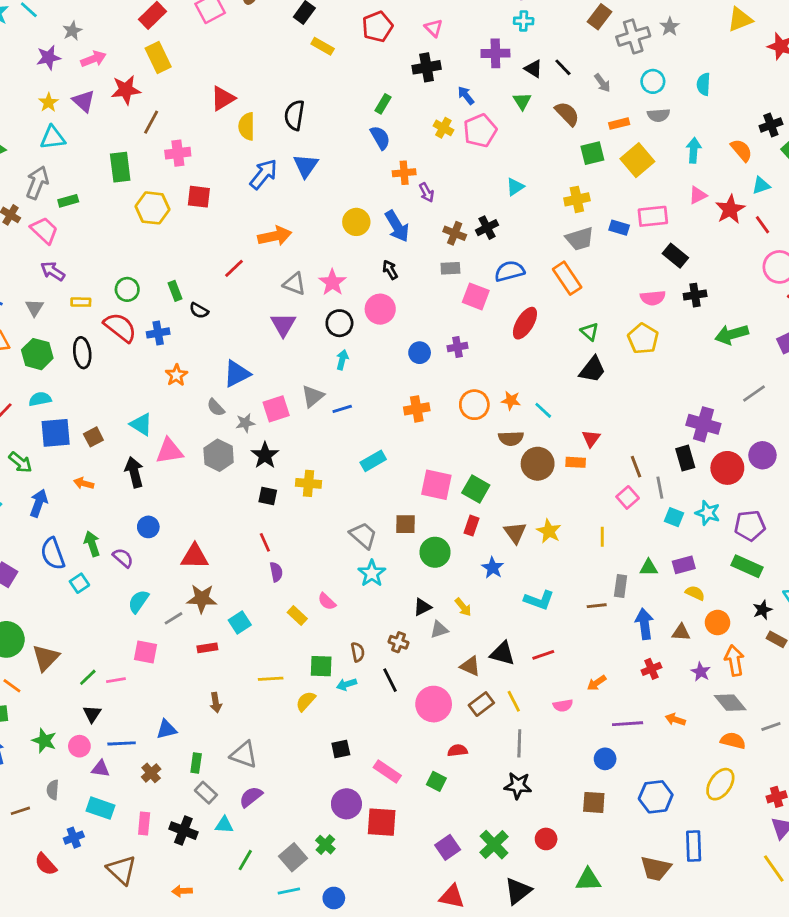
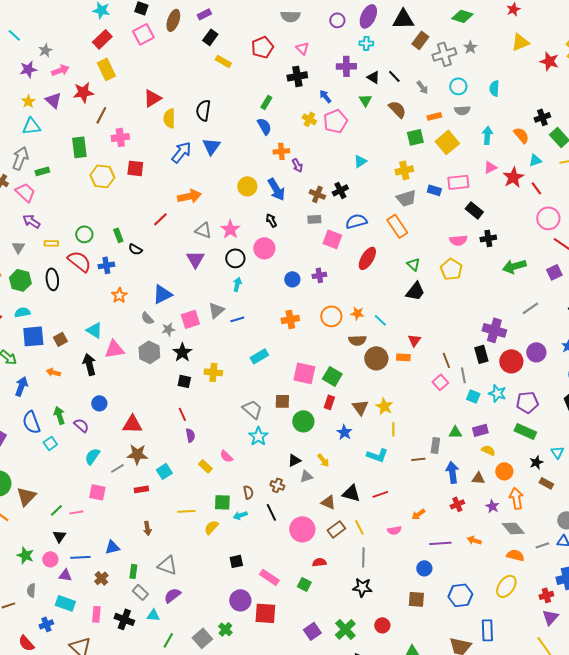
yellow line: (602, 537) -> (393, 429), moved

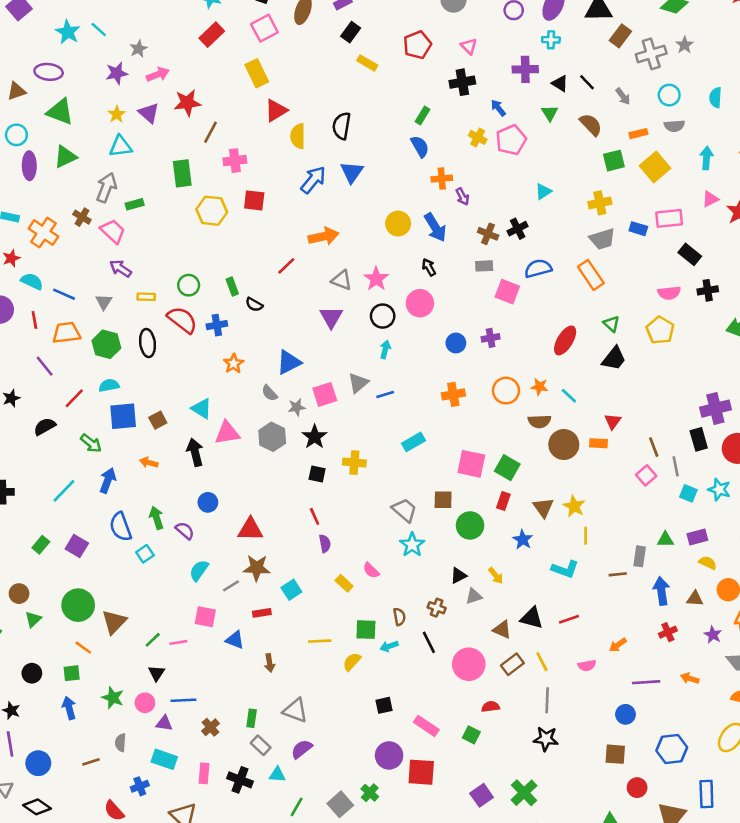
yellow rectangle: (106, 69) -> (257, 73), moved
red ellipse: (367, 258) -> (565, 340), moved
purple cross: (494, 330) -> (715, 409), turned -30
blue triangle: (112, 547) -> (235, 640), moved, turned 35
red circle: (382, 625) -> (637, 788), moved

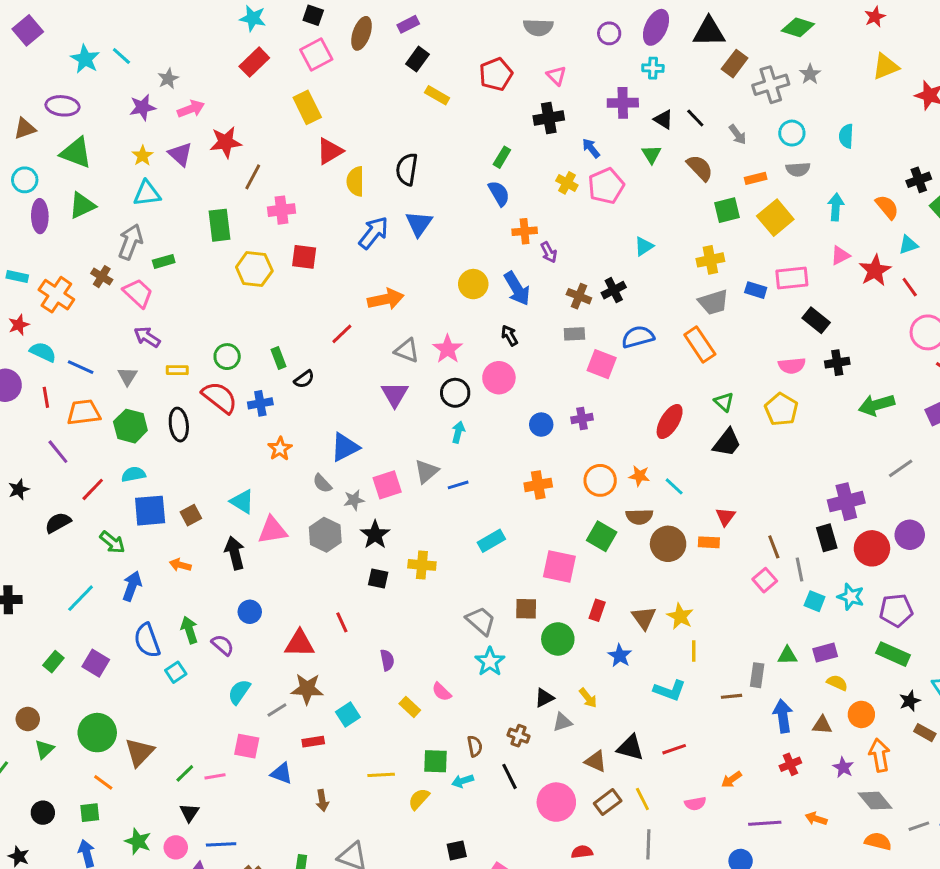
black semicircle: (254, 304) -> (304, 379), turned -66
green square: (507, 468) -> (602, 536), moved
red line: (315, 516) -> (342, 622), moved

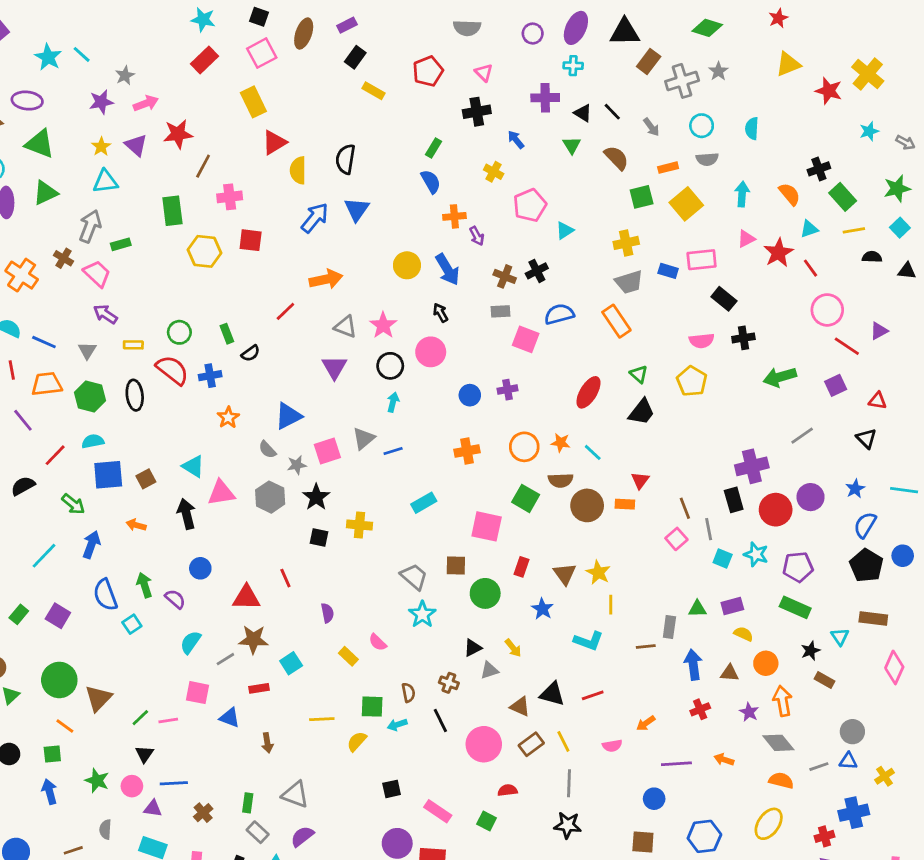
pink pentagon: (606, 186) -> (530, 205), moved

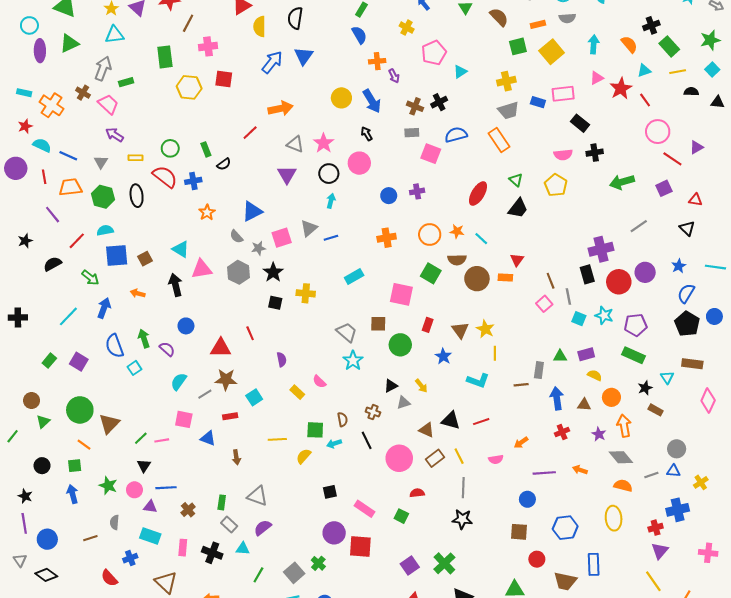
yellow ellipse: (769, 824) -> (614, 518), turned -40

